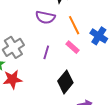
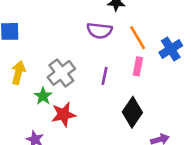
blue cross: (99, 36) -> (171, 49), turned 30
pink rectangle: (72, 47) -> (138, 66), turned 64

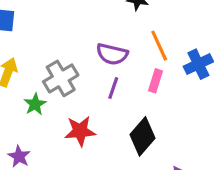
purple semicircle: (99, 31) -> (112, 54), moved
red star: (64, 115) -> (80, 131), moved

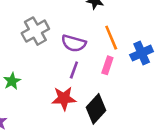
gray cross: (61, 78) -> (35, 31), moved
red star: (80, 131) -> (64, 98), moved

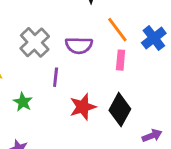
purple line: (74, 70) -> (56, 77), moved

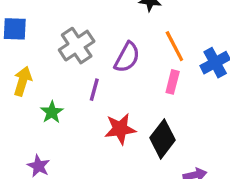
purple semicircle: (79, 45) -> (127, 57), turned -72

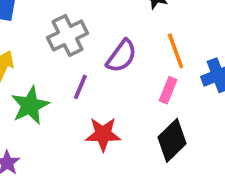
green star: (52, 112) -> (30, 105), size x1.5
black diamond: (163, 139) -> (172, 140), moved

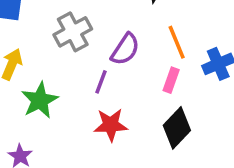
purple line: (80, 87) -> (101, 82), moved

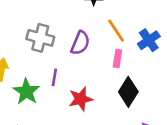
gray cross: (73, 32) -> (40, 38), turned -36
purple line: (101, 82) -> (54, 77), moved

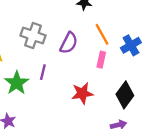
black diamond: (128, 92) -> (125, 95), moved
red star: (81, 99) -> (82, 93), moved

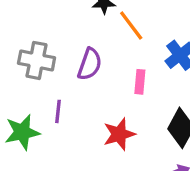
orange line: (102, 34) -> (131, 25), moved
green star: (17, 83) -> (22, 132), turned 30

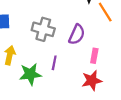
pink rectangle: (140, 82) -> (94, 56), moved

